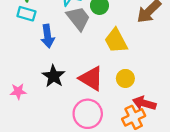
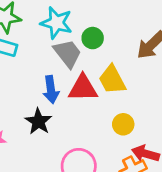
blue arrow: (48, 36) -> (51, 90), moved
red triangle: (91, 78) -> (83, 88), moved, turned -32

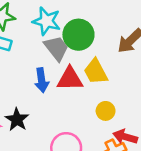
green circle: (93, 38) -> (78, 35), size x1.6
black star: (38, 122) -> (17, 120), moved

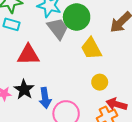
red triangle: (70, 79) -> (28, 55), moved
blue arrow: (42, 80) -> (45, 98), moved

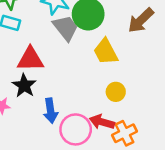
black star: (24, 89) -> (24, 86), moved
red arrow: (116, 104) -> (102, 122), moved

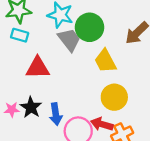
black star: (24, 86) -> (31, 107), moved
yellow circle: (116, 92) -> (114, 97), size x1.5

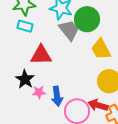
black star: (31, 107) -> (25, 79), moved
pink star: (12, 110) -> (39, 92), moved

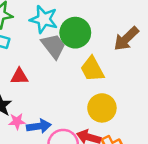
red triangle: (41, 55) -> (19, 76), size x0.7
blue arrow: (57, 96) -> (39, 126), turned -90

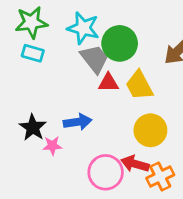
red triangle: (19, 76) -> (108, 83), moved
blue arrow: (39, 126) -> (78, 122), moved

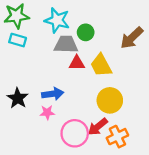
green circle: (120, 43) -> (86, 32), size x0.6
gray trapezoid: (94, 59) -> (66, 44), turned -50
pink star: (52, 146) -> (47, 112), moved
red arrow: (135, 164) -> (98, 127), turned -55

